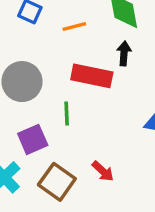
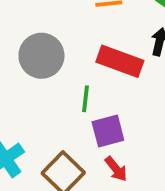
purple square: (33, 139) -> (108, 131), moved

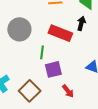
red arrow: (116, 169) -> (68, 91), moved

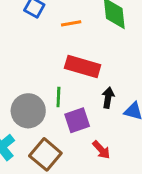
black arrow: (81, 23) -> (108, 98), moved
gray circle: (19, 29) -> (28, 111), moved

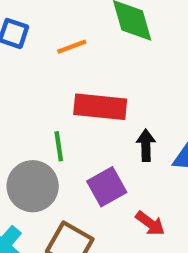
green line: (58, 97) -> (59, 146), moved

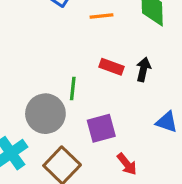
red rectangle: (100, 107) -> (111, 67), size x0.6
black arrow: (146, 145) -> (143, 69), moved

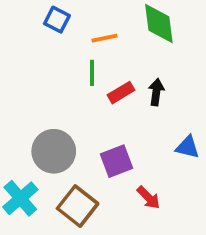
red rectangle: (111, 67) -> (121, 93), turned -45
green line: (73, 89) -> (92, 73), moved

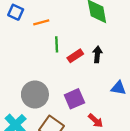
blue square: (57, 20) -> (16, 12), moved
orange line: (104, 38) -> (41, 22), moved

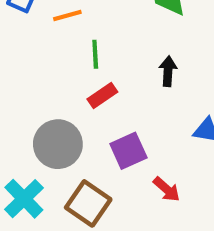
red rectangle: (75, 56) -> (102, 95), moved

